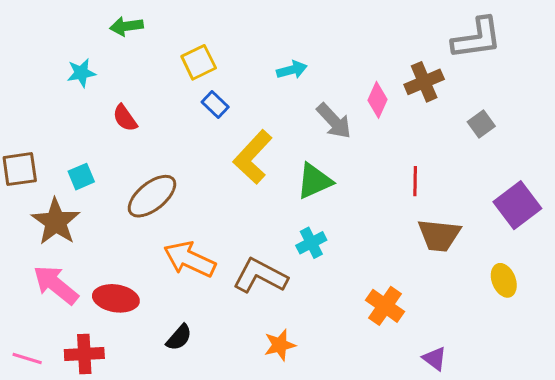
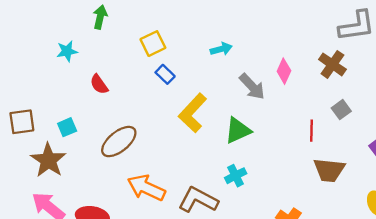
green arrow: (126, 26) -> (100, 17), turned 110
brown cross: (424, 82) -> (332, 64), moved, turned -32
gray square: (481, 124) -> (341, 110), moved

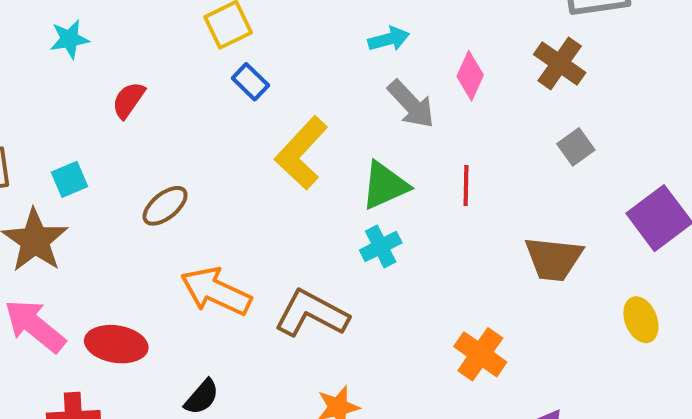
cyan arrow: (221, 49) -> (389, 39), moved
red semicircle: (99, 84) -> (128, 100), turned 70
red line: (312, 131) -> (466, 185), moved
brown ellipse: (119, 142) -> (165, 206), size x0.7
cyan cross: (236, 176) -> (381, 246), moved

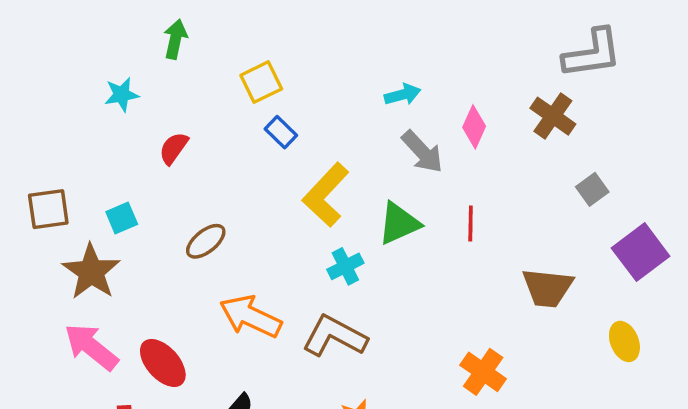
gray square: (576, 147) -> (592, 189), moved
cyan cross: (381, 246) -> (345, 266), moved
red ellipse: (116, 344) -> (163, 363), turned 39

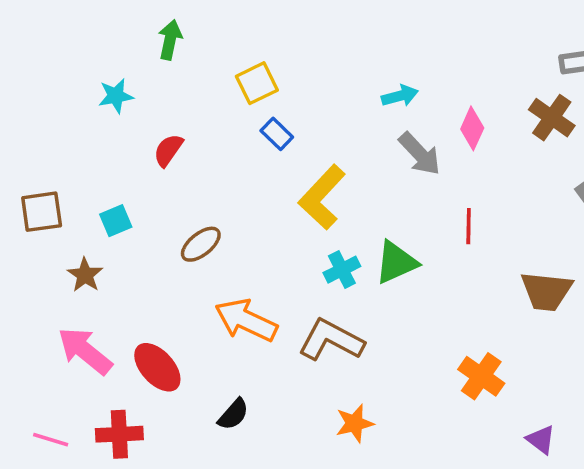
green triangle: (399, 223) -> (396, 262), moved
brown star: (91, 272) -> (85, 275), size x0.6

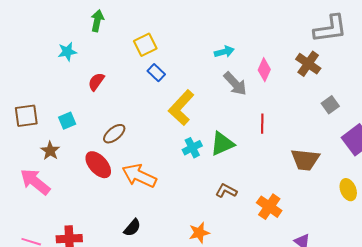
brown L-shape: (331, 340) -> (226, 191), moved, size x0.6
pink arrow: (85, 351) -> (35, 182), moved
red ellipse: (157, 367) -> (98, 165), moved

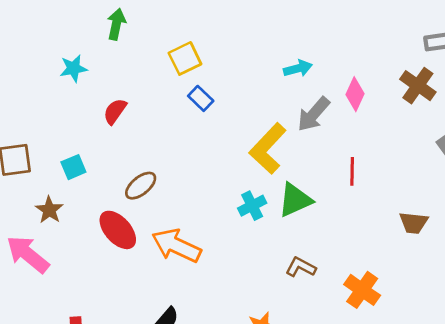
gray arrow: (235, 84) -> (314, 114), turned 84
yellow L-shape: (181, 108) -> (268, 148), moved
brown trapezoid: (305, 160) -> (414, 223), size x0.7

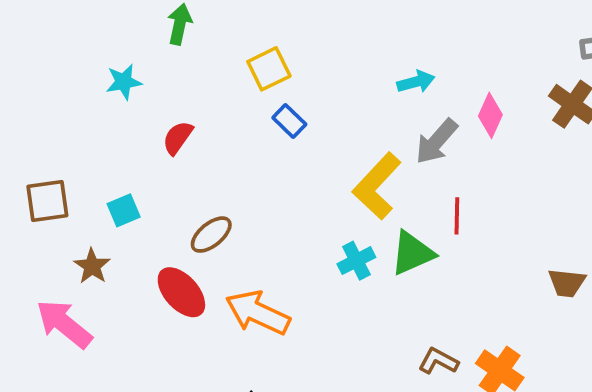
red line: (352, 171) -> (457, 216), moved
brown L-shape: (301, 267) -> (438, 361), moved

